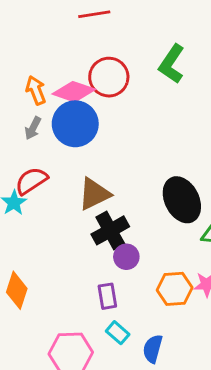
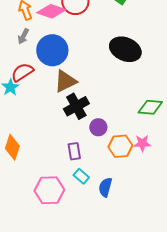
blue circle: (75, 124) -> (52, 50), moved
black ellipse: (182, 200) -> (125, 49), moved, turned -40
purple circle: (126, 257) -> (98, 127), moved

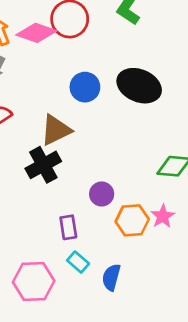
blue circle: (52, 50) -> (85, 87), moved, size x0.7
black cross: (76, 106) -> (43, 165), moved
pink star: (142, 143) -> (163, 216), turned -30

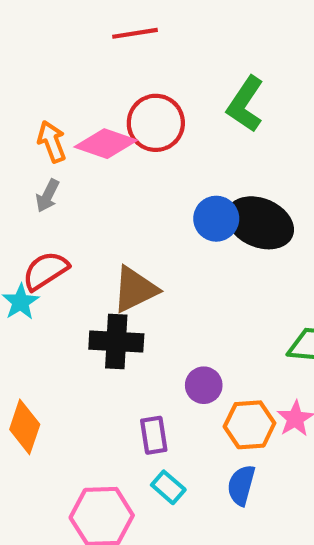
blue circle: (85, 87) -> (216, 219), moved
black cross: (43, 165) -> (116, 342), turned 32
blue semicircle: (111, 277) -> (241, 485), moved

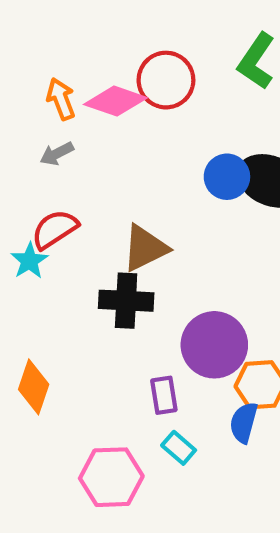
gray arrow: (48, 196) -> (57, 154), turned 36
purple circle: (204, 385) -> (214, 345), size x1.8
blue semicircle: (241, 485) -> (244, 423), moved

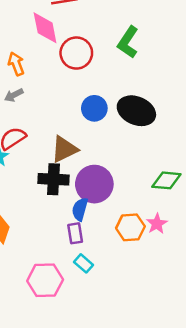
pink diamond: (116, 101) -> (45, 28), moved, turned 60
blue circle: (227, 177) -> (94, 108), moved
purple circle: (214, 345) -> (94, 184), moved
blue semicircle: (244, 423) -> (80, 209), moved

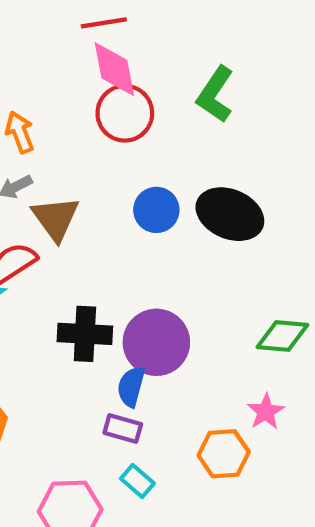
pink diamond: (45, 28) -> (114, 69), moved
brown triangle: (64, 149) -> (55, 218), moved, turned -40
orange hexagon: (130, 227) -> (224, 454), moved
purple rectangle: (75, 233) -> (123, 428), turned -65

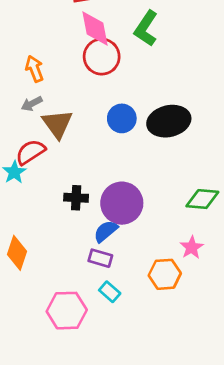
green L-shape: (215, 94) -> (146, 28), moved
black ellipse: (230, 214) -> (169, 121), turned -36
black cross: (85, 334) -> (76, 198), size x0.7
blue semicircle: (131, 386) -> (106, 231), turned 35

